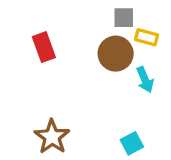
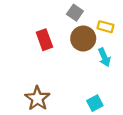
gray square: (124, 18) -> (75, 13), moved, turned 35
red rectangle: (44, 47) -> (44, 40), moved

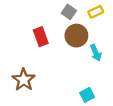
yellow rectangle: (106, 27) -> (96, 12), moved, turned -40
brown star: (37, 98) -> (24, 80), moved

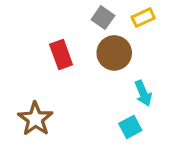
cyan arrow: (96, 53) -> (143, 93), moved
cyan square: (87, 95) -> (130, 127), moved

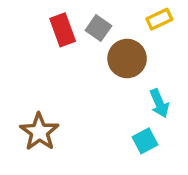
gray square: (103, 18) -> (98, 28), moved
red rectangle: (61, 55) -> (63, 30), moved

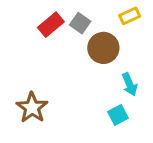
red rectangle: (63, 30) -> (51, 25), turned 70

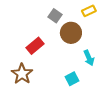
red rectangle: (51, 25) -> (35, 46), moved
cyan square: (118, 115) -> (72, 79), moved

